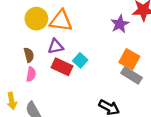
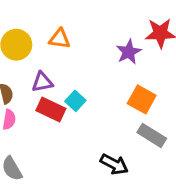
orange triangle: (61, 21) -> (60, 39), moved, size x0.7
gray rectangle: (132, 75) -> (152, 135), moved

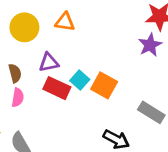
purple star: (129, 52) -> (150, 45), moved
orange square: (142, 99) -> (104, 85), moved

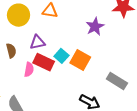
purple star: (150, 45) -> (95, 27), moved
pink semicircle: (18, 98) -> (29, 69), moved

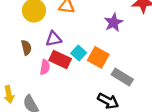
gray rectangle: (117, 81) -> (122, 77), moved

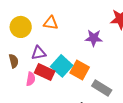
purple star: (114, 22) -> (94, 38), turned 30
cyan square: (79, 53) -> (62, 66), size x1.5

